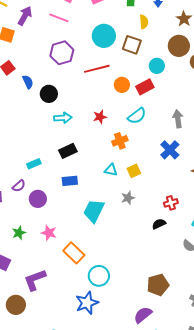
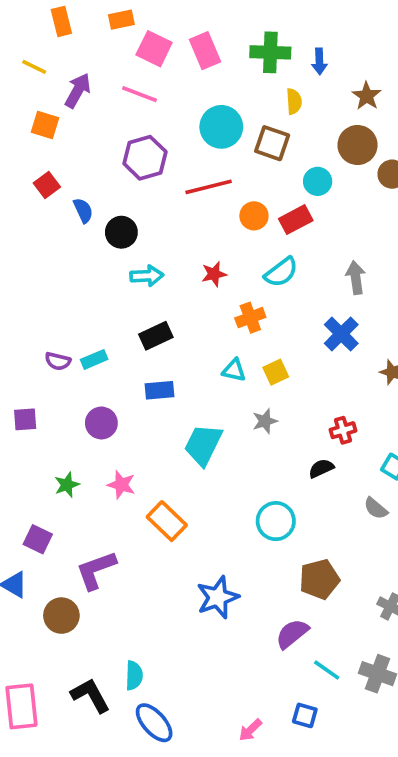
purple semicircle: (19, 186) -> (58, 361), moved, turned 56
cyan circle: (99, 276) -> (276, 521), moved
blue star: (87, 303) -> (218, 597), moved

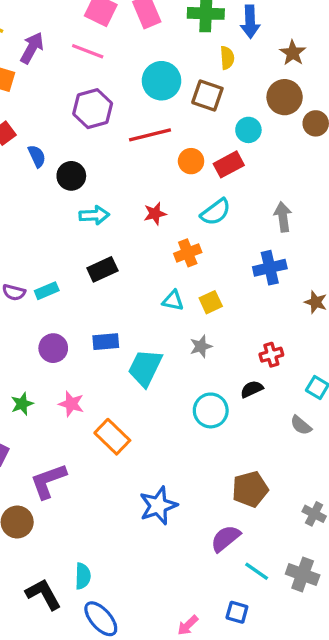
blue arrow: (319, 61) -> (250, 22), size x1.4
blue cross: (341, 334) -> (270, 268), turned 32
blue rectangle: (160, 390) -> (106, 342), moved
cyan circle: (276, 521) -> (211, 410), moved

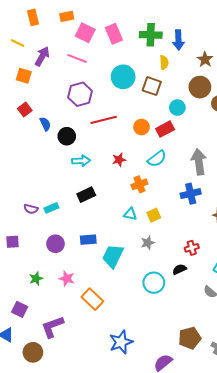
red line: (150, 135) -> (104, 120), moved
gray arrow: (283, 217) -> (199, 162), size x1.4
brown pentagon: (250, 489) -> (190, 338), moved

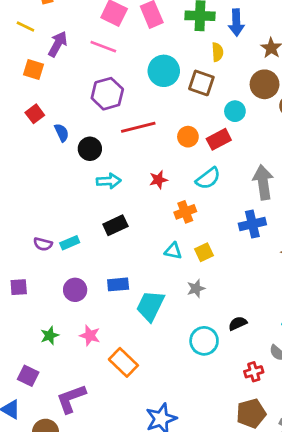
red cross: (192, 248) -> (254, 372), moved

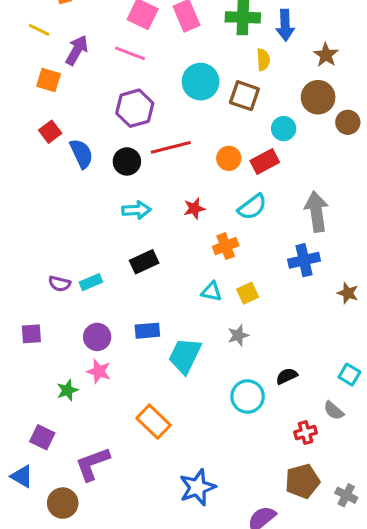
blue semicircle: (62, 133) -> (81, 154), size x1.4
black circle: (90, 149) -> (127, 161), moved
pink star: (90, 335) -> (99, 371), moved

